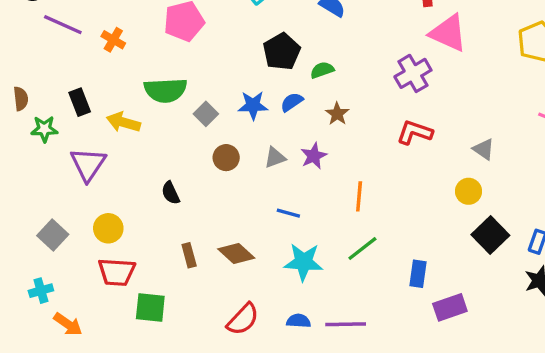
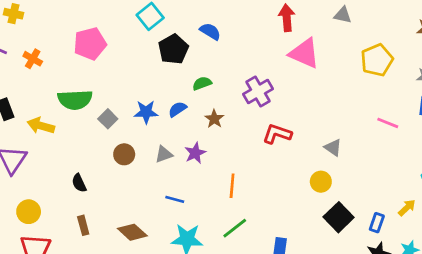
black pentagon: (282, 52) -> (173, 49), moved
purple cross: (413, 73) -> (258, 92), moved
brown rectangle: (189, 255) -> (83, 225), moved

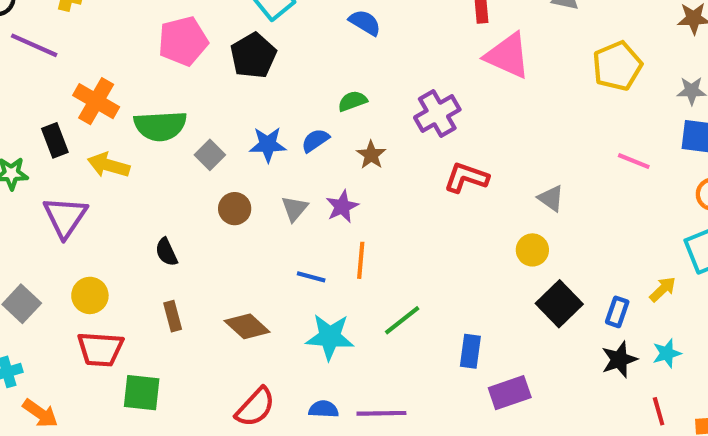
black pentagon: (173, 49) -> (253, 56), moved
orange cross: (33, 59) -> (96, 101), moved, size x1.5
gray triangle: (164, 154) -> (295, 209), turned -30
orange line: (232, 186) -> (361, 260), moved

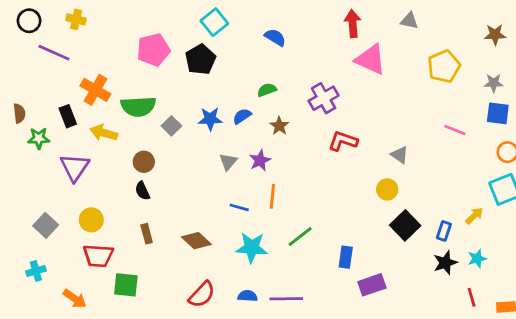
brown circle: (235, 209) -> (144, 162), moved
orange arrow: (40, 413) -> (75, 299), moved

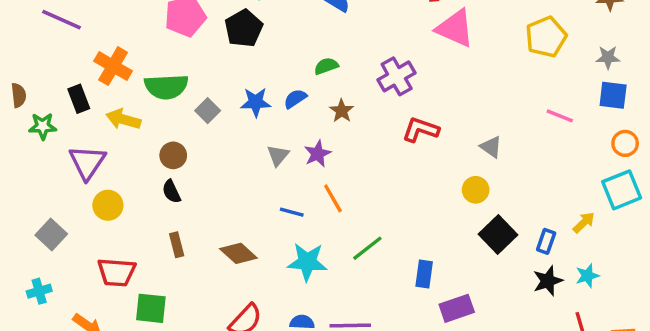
orange line: (272, 196) -> (333, 198), turned -35
yellow circle: (91, 220) -> (108, 205), moved

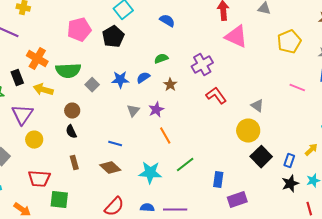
red L-shape: (421, 130) -> (216, 96), turned 35
yellow circle: (476, 190) -> (248, 131), size x1.5
blue line: (292, 212) -> (115, 144), moved

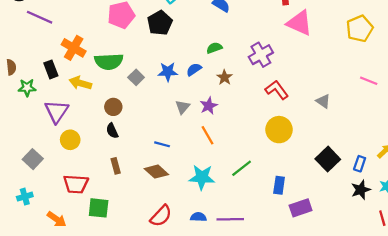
yellow circle: (248, 131) -> (279, 130), moved
orange line: (165, 136) -> (208, 135), moved

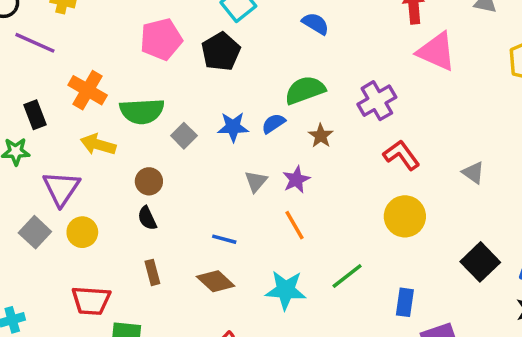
green semicircle: (214, 48) -> (305, 90), size x1.6
black rectangle: (51, 69) -> (35, 115), moved
gray square: (33, 159) -> (35, 232), moved

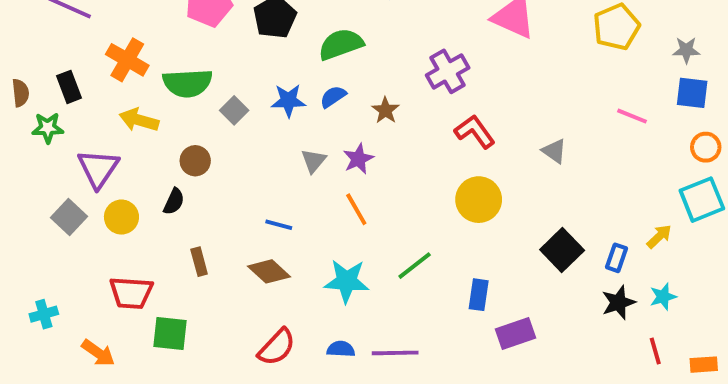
green semicircle: (305, 90) -> (341, 44), moved
black semicircle: (147, 218) -> (174, 202), moved, turned -130

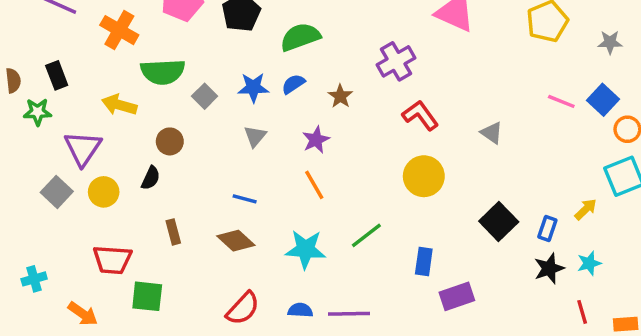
orange cross: (127, 60) -> (119, 30), moved
blue square: (692, 93) -> (603, 100), moved, turned 36
gray triangle: (314, 161) -> (255, 136), moved

